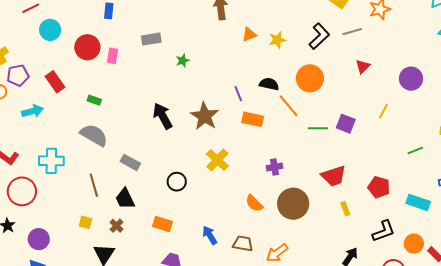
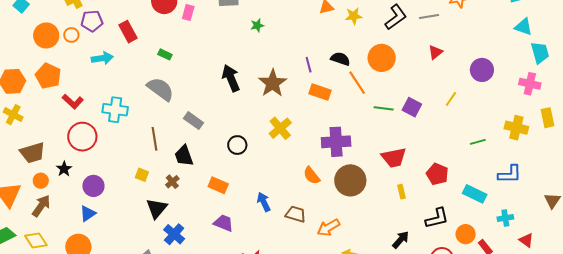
purple cross: (275, 167) -> (336, 142), size x1.8

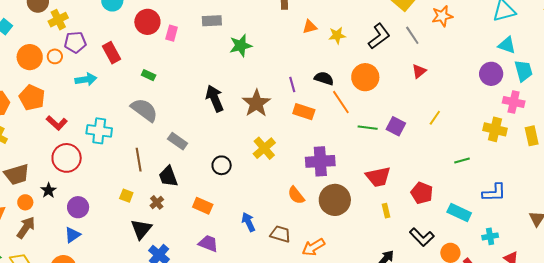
gray line: (429, 16) -> (412, 35), turned 66
green star: (257, 25) -> (241, 46), size x1.6
purple circle: (482, 70) -> (491, 74), moved
yellow cross: (516, 128) -> (495, 129), moved
black L-shape: (437, 218) -> (422, 237), turned 60

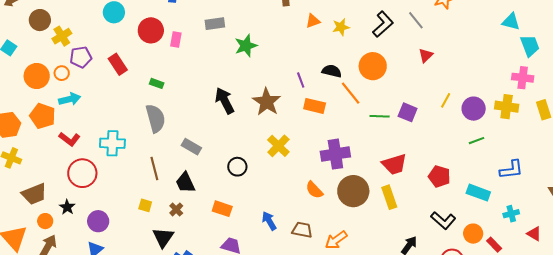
purple circle: (491, 74) -> (474, 109), moved
cyan arrow: (86, 79) -> (70, 99), moved
gray semicircle: (144, 110) -> (156, 118), turned 44
yellow rectangle: (386, 211) -> (389, 197), moved, size x1.6

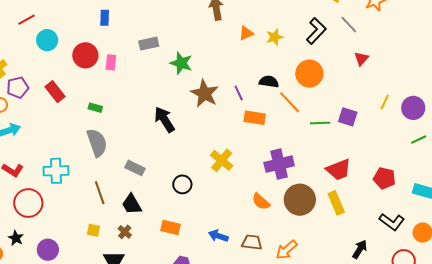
green star: (246, 46) -> (181, 63), turned -30
brown star: (267, 102) -> (205, 93), moved
blue arrow: (269, 221) -> (218, 236), turned -36

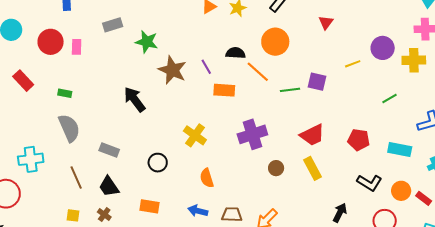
yellow line: (385, 102) -> (353, 64), turned 49
purple circle: (413, 108) -> (383, 48), moved
brown circle: (300, 200) -> (276, 168), size x0.5
orange semicircle: (261, 202) -> (207, 178), moved, turned 36

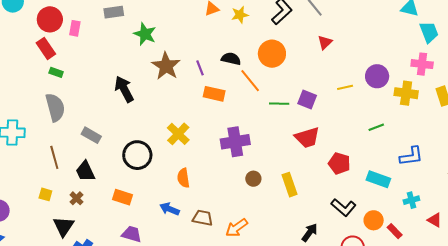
red rectangle: (23, 81) -> (46, 48), moved
red trapezoid: (312, 135) -> (307, 137), moved
black circle: (158, 163) -> (137, 155), size x1.5

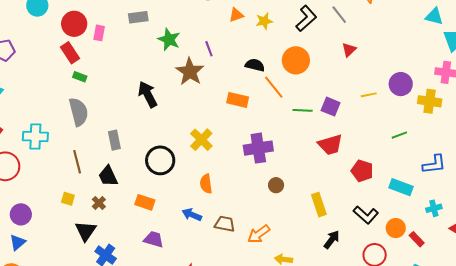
purple line: (200, 68) -> (209, 49), moved
gray rectangle: (91, 135) -> (114, 140), turned 48
yellow rectangle: (289, 185) -> (319, 205), moved

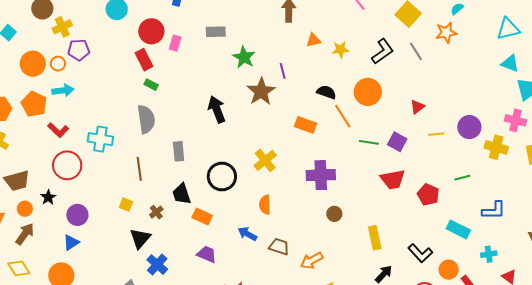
red triangle: (349, 50) -> (417, 107), moved
red pentagon: (362, 171) -> (428, 195), moved
black trapezoid: (108, 176) -> (182, 194), moved

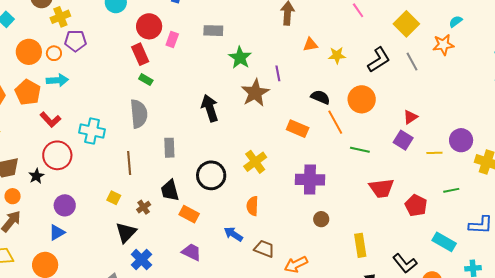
yellow line: (436, 134) -> (434, 153), moved
purple square: (397, 142) -> (403, 140), moved
black star: (48, 197) -> (36, 176), moved

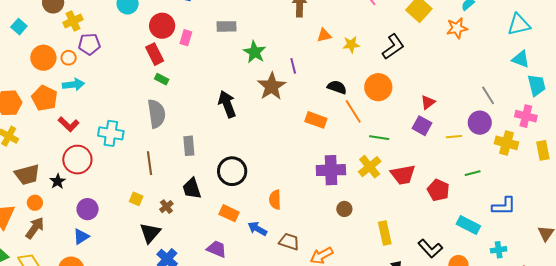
gray line: (412, 62) -> (488, 95), moved
yellow cross: (255, 162) -> (370, 167), moved
orange rectangle: (189, 214) -> (229, 213), moved

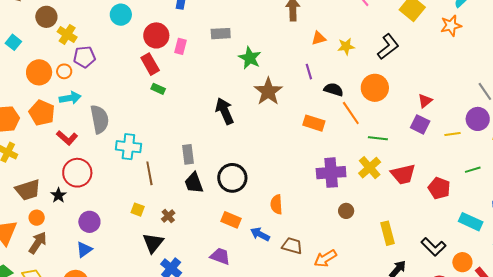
yellow cross: (73, 21) -> (67, 34), turned -30
purple line: (293, 66) -> (309, 72), moved
gray semicircle: (156, 114) -> (100, 119), moved
cyan cross: (111, 133) -> (128, 147), moved
black trapezoid: (192, 188) -> (194, 183), moved

